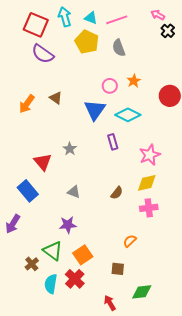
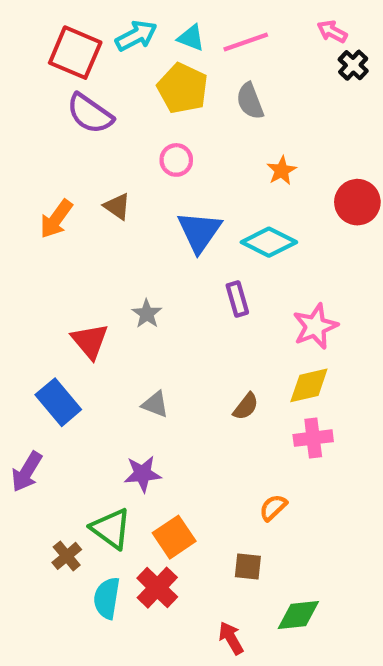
cyan arrow: (65, 17) -> (136, 36), turned 78
pink circle: (110, 86) -> (176, 160), moved

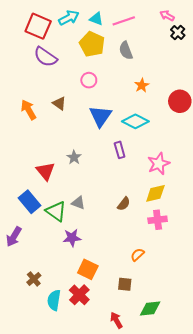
orange arrow: (56, 219) -> (29, 110), turned 114
green triangle: (111, 529) -> (56, 211), moved
orange square: (174, 537) -> (88, 269), turned -30

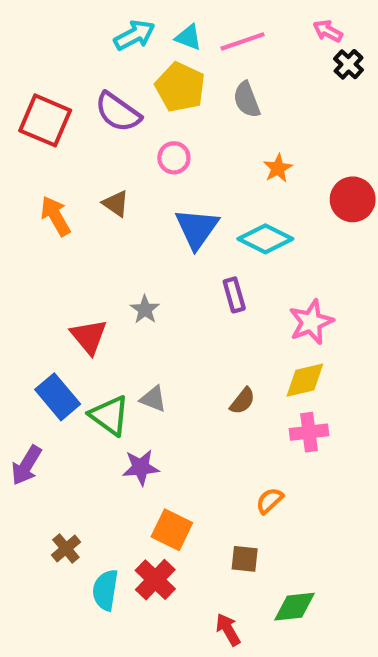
red square: (38, 26) -> (45, 120), moved
purple semicircle: (45, 57) -> (118, 112), moved

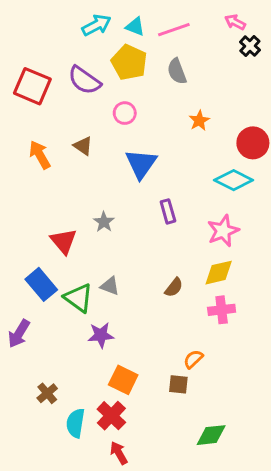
cyan diamond: (265, 239) -> (234, 180), moved
brown square: (245, 559) -> (178, 384), moved
red arrow: (228, 630) -> (119, 453), moved

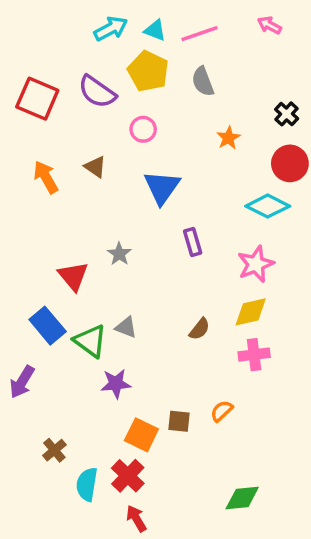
black cross: (250, 46) -> (287, 114), moved
brown square: (178, 384) -> (179, 421), moved

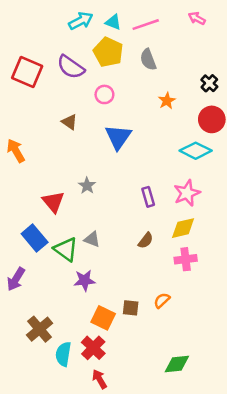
orange arrow: (46, 177) -> (16, 151), moved
purple rectangle: (193, 242) -> (148, 197), moved
brown cross: (54, 450) -> (40, 329), size x1.5

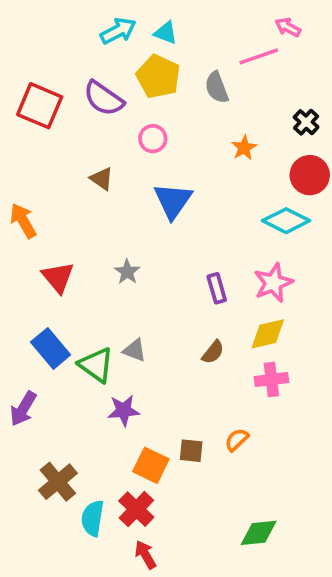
pink line: (146, 25) -> (259, 56), moved
red triangle: (53, 202) -> (58, 277), moved

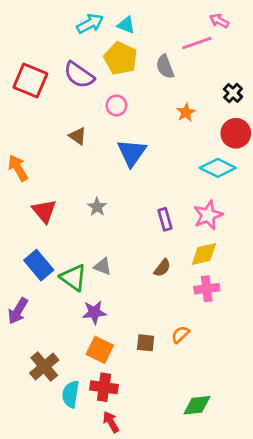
orange square: (151, 465) -> (100, 350), moved
red cross: (136, 509) -> (104, 387), turned -36

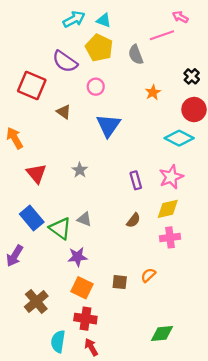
red square: (30, 81) -> (32, 86), moved
cyan semicircle: (71, 394) -> (58, 341), moved

